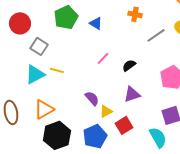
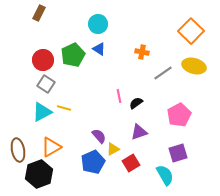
red circle: (20, 23) -> (43, 60), moved
blue triangle: (96, 23) -> (99, 49), moved
pink line: (103, 58) -> (119, 96), moved, turned -56
black hexagon: (57, 135) -> (39, 174), moved
blue pentagon: (95, 136) -> (93, 162), moved

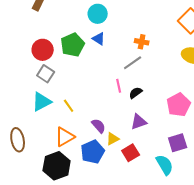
gray line: (163, 73) -> (133, 63), moved
yellow line: (64, 108) -> (69, 106), moved, turned 40
orange triangle: (51, 147) -> (65, 137), moved
black hexagon: (39, 174) -> (57, 166), moved

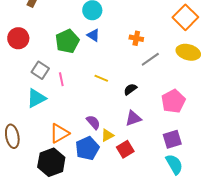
red circle: (43, 50) -> (18, 38), moved
gray line: (133, 63) -> (150, 59), moved
pink line: (119, 86) -> (61, 79), moved
yellow line: (69, 106) -> (101, 78), moved, turned -32
cyan semicircle: (165, 165) -> (174, 164), moved

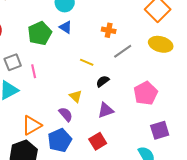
gray square: (40, 70) -> (13, 62), turned 36
yellow line: (101, 78) -> (87, 62), moved
yellow triangle: (107, 135) -> (76, 96), moved, turned -48
purple square: (172, 139) -> (160, 130), moved

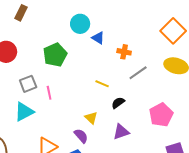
blue triangle: (66, 27) -> (98, 38), moved

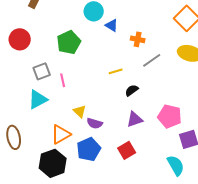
yellow line: (102, 84) -> (116, 71), turned -40
pink pentagon: (161, 115) -> (170, 116), moved, turned -30
yellow triangle: (91, 118) -> (80, 111), moved
purple semicircle: (81, 136) -> (95, 123), turned 147

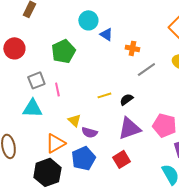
yellow line: (116, 71) -> (104, 95), moved
cyan triangle: (38, 99) -> (32, 108), turned 30
purple triangle: (135, 119) -> (129, 128), size x1.4

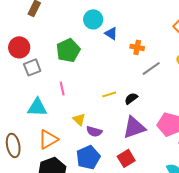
gray square: (36, 80) -> (32, 67), moved
orange triangle: (55, 143) -> (48, 139), moved

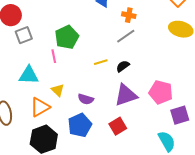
green pentagon: (68, 50) -> (67, 37), moved
gray line: (151, 68) -> (126, 36), moved
yellow triangle: (79, 119) -> (58, 90), moved

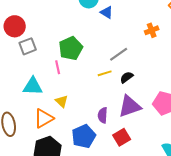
orange cross: (129, 15) -> (152, 30), moved, turned -32
gray line: (126, 36) -> (119, 54), moved
purple semicircle: (86, 99) -> (103, 115), moved, turned 77

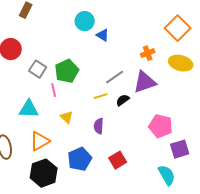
gray square: (28, 46) -> (38, 69), moved, turned -36
yellow triangle: (62, 101) -> (67, 117), moved
purple triangle: (130, 106) -> (145, 82), moved
purple semicircle: (103, 115) -> (99, 126), moved

